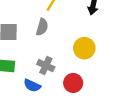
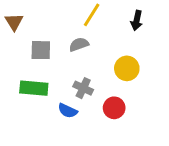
gray semicircle: (42, 27) -> (79, 44), turned -126

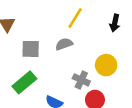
green rectangle: (34, 88) -> (24, 82), turned -45
gray cross: (83, 88) -> (81, 80), moved

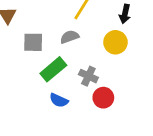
yellow circle: (106, 65) -> (115, 42), moved
green rectangle: (24, 82) -> (53, 69), moved

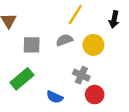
yellow circle: (115, 42) -> (93, 45), moved
green rectangle: (53, 69) -> (22, 79), moved

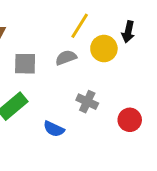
yellow circle: (93, 45) -> (104, 49), moved
red circle: (95, 95) -> (130, 120), moved

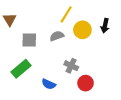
black arrow: (128, 32) -> (105, 26), moved
red circle: (130, 120) -> (86, 83), moved

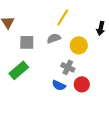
yellow circle: (82, 30) -> (79, 45), moved
blue semicircle: (49, 84) -> (59, 85), moved

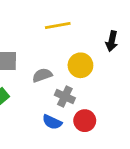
yellow line: (63, 17) -> (58, 26), turned 48
gray semicircle: (54, 38) -> (42, 75), moved

